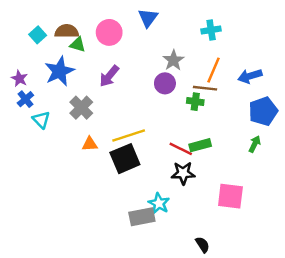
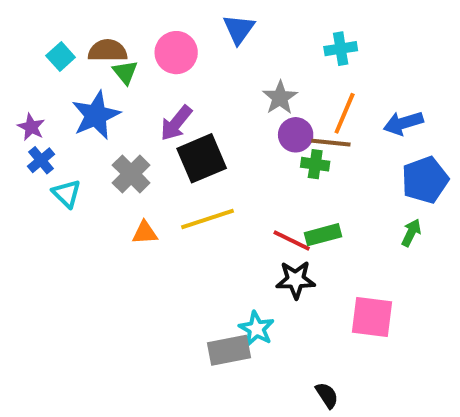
green triangle: (78, 45) -> (125, 72), turned 35
purple circle: (165, 83) -> (296, 135), moved
black square: (125, 159) -> (202, 158), moved

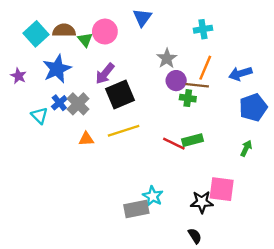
cyan square: (61, 56) -> (36, 34), size x1.5
green triangle: (125, 72) -> (85, 40), moved
blue cross: (41, 160) -> (59, 103), moved
green arrow: (411, 233) -> (246, 148), moved
black star: (296, 280) -> (202, 202), moved

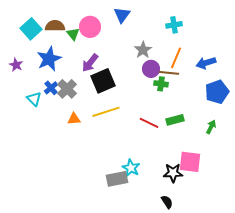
green rectangle: (192, 140) -> (175, 120), moved

